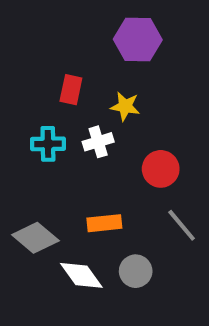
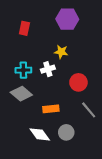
red rectangle: (71, 90) -> (24, 28), moved
gray diamond: (35, 238) -> (21, 94), moved

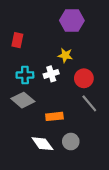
red rectangle: (24, 28) -> (17, 40), moved
red circle: (78, 82) -> (84, 78), moved
gray line: (89, 110) -> (89, 103), moved

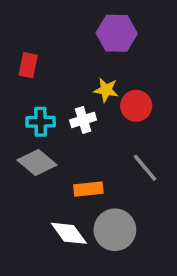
red circle: (84, 78) -> (136, 106), moved
gray circle: (71, 142) -> (115, 230), size x1.5

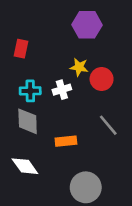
gray diamond: (37, 162) -> (28, 121), turned 48
gray circle: (115, 230) -> (86, 187), moved
white diamond: (69, 233) -> (25, 166), moved

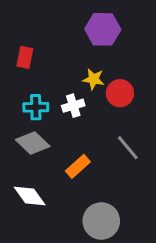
gray diamond: (28, 121) -> (33, 143), turned -44
orange rectangle: (66, 141) -> (78, 166), turned -36

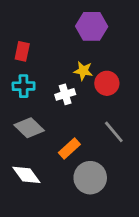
cyan cross: (36, 107) -> (24, 86), moved
gray circle: (101, 221) -> (90, 178), moved

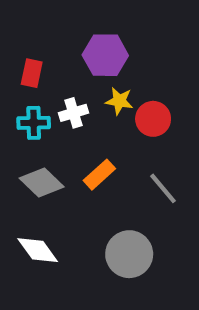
purple hexagon: (92, 26) -> (105, 55), moved
white cross: (65, 94) -> (73, 113), moved
orange rectangle: (69, 149) -> (99, 175), moved

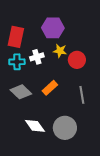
red rectangle: (32, 73) -> (16, 37), size x1.5
gray line: (163, 188) -> (82, 95), turned 30
white diamond: (38, 250) -> (35, 126), moved

